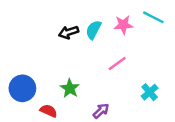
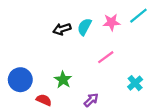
cyan line: (153, 17) -> (138, 16), turned -66

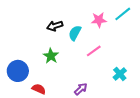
cyan semicircle: (84, 27) -> (75, 33), moved
green star: (63, 80) -> (51, 56), moved

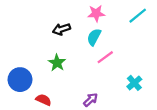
pink star: (99, 20) -> (96, 13), moved
cyan semicircle: (75, 33) -> (94, 37), moved

